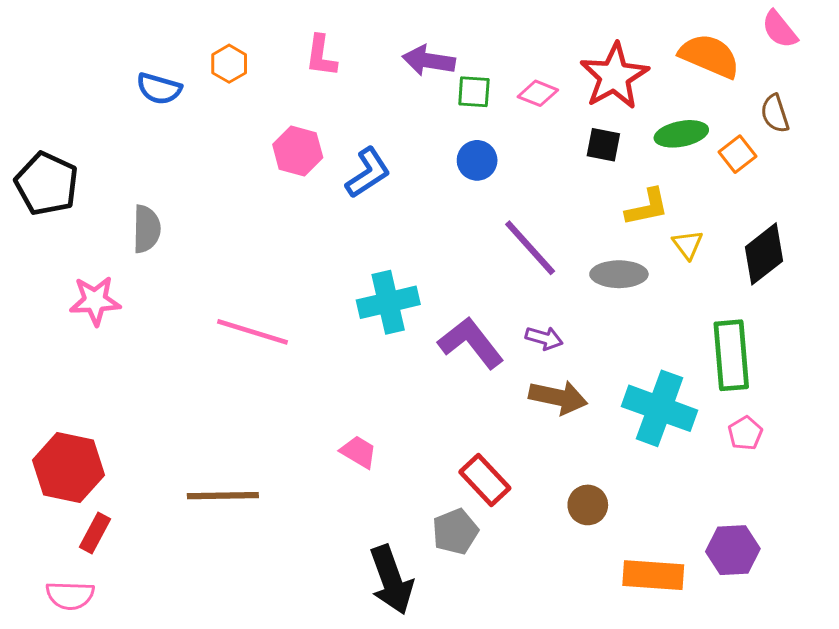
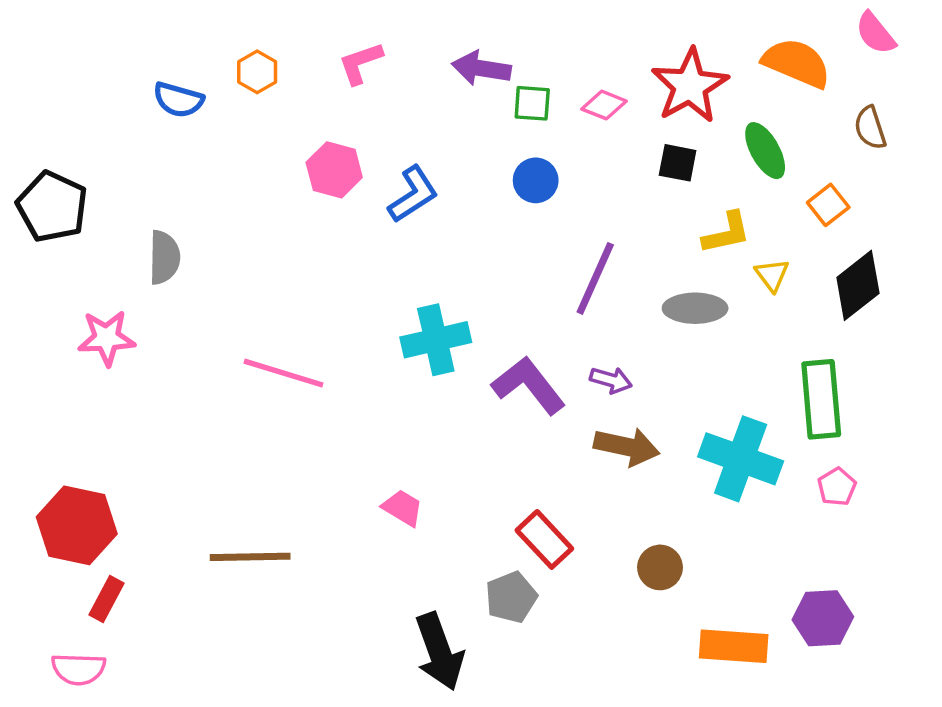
pink L-shape: (321, 56) -> (360, 63), turned 63
green ellipse: (681, 134) -> (765, 151), turned 72
orange square: (737, 154) -> (828, 205), moved
purple line: (530, 248) -> (595, 278), turned 66

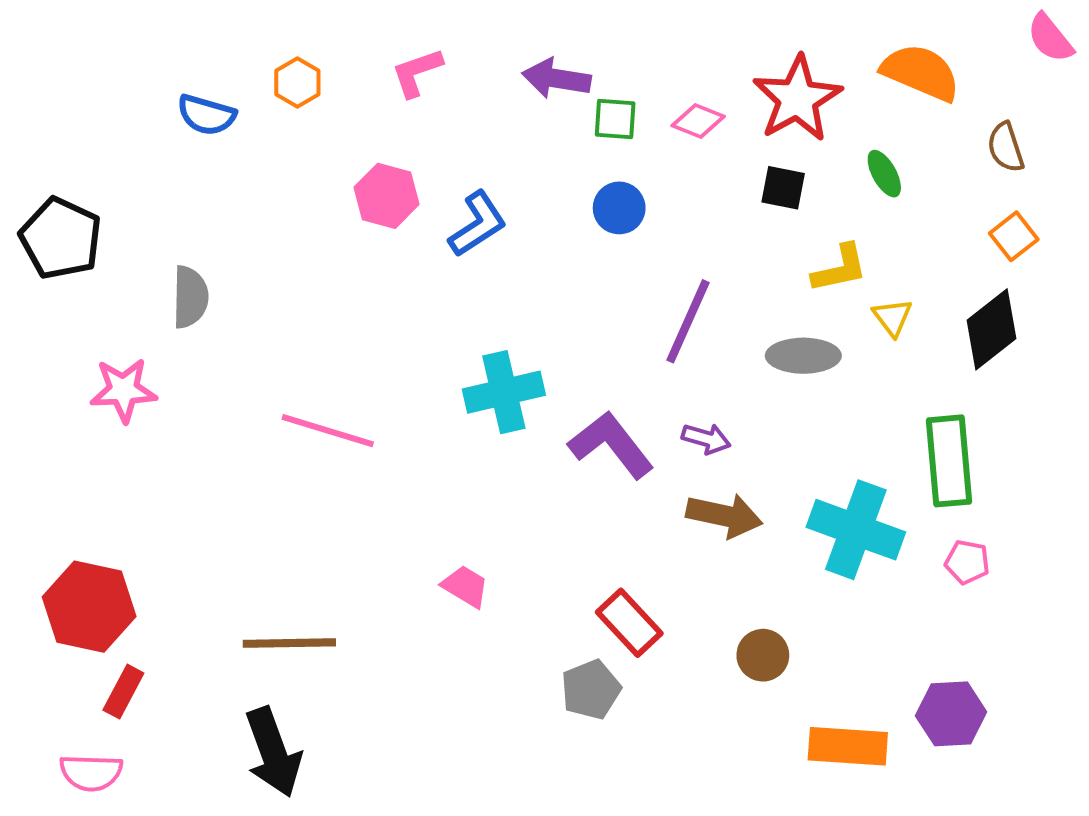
pink semicircle: (875, 33) -> (1050, 38), moved
green ellipse: (765, 151) -> (884, 174), size x0.7
orange square: (828, 205) -> (1014, 236), moved
pink pentagon: (837, 487) -> (967, 562), turned -30
black arrow: (439, 652) -> (273, 752), moved

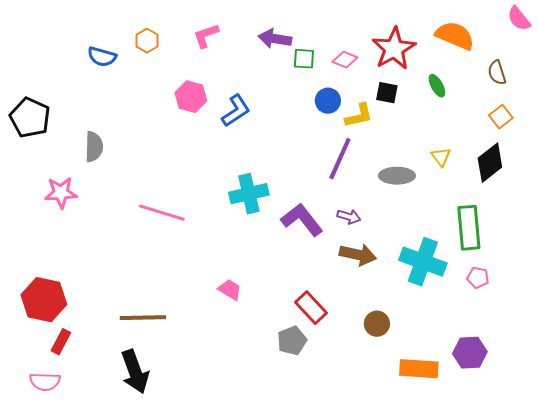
blue circle: (619, 208) -> (328, 101), moved
yellow L-shape: (840, 269) -> (359, 116), moved

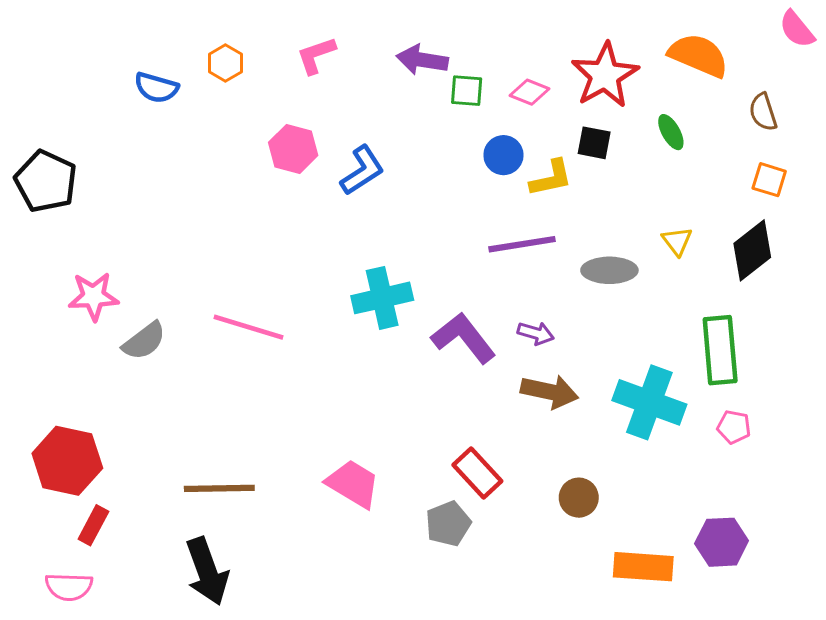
orange square: (501, 117) -> (769, 180), turned -35
gray semicircle: (94, 147) -> (144, 341), moved, turned 52
purple line: (340, 159) -> (522, 244), turned 57
pink trapezoid: (230, 290) -> (353, 484), moved, size x1.5

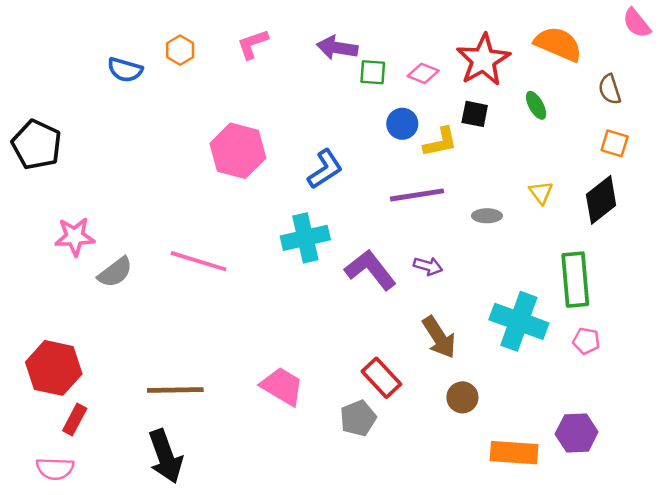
pink hexagon: (293, 149) -> (238, 151), moved, size x1.4
blue L-shape: (362, 170) -> (325, 169), moved
gray ellipse: (609, 270) -> (487, 216), size x0.7
brown arrow: (550, 392) -> (439, 337), moved, turned 45

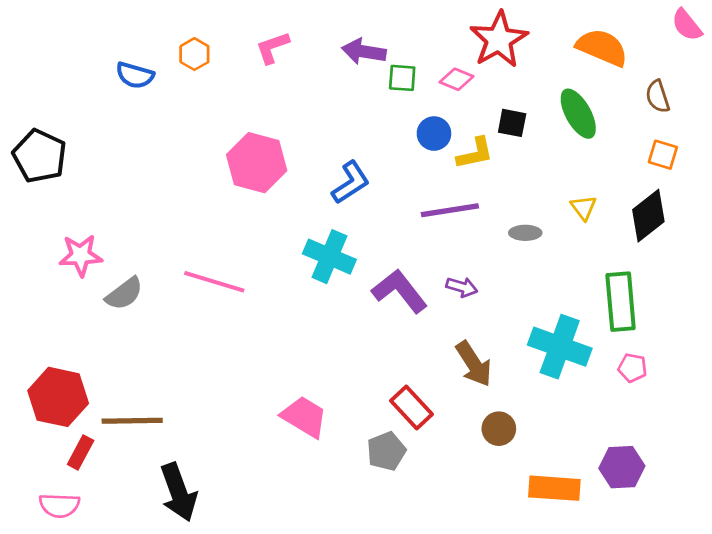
red star: (483, 60) -> (499, 40), moved
green ellipse: (536, 105) -> (578, 114), size x1.6
cyan cross: (305, 238) -> (329, 257), turned 36
brown line: (175, 390) -> (132, 421), moved

